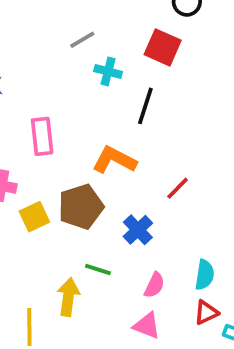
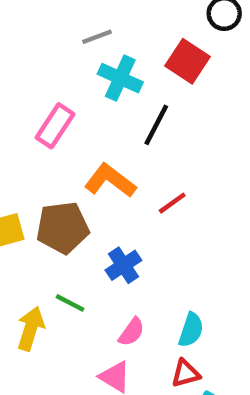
cyan cross: (108, 71) -> (120, 78), size x1.4
pink rectangle: (42, 136) -> (55, 126), moved, turned 30
red line: (178, 188) -> (172, 203), moved

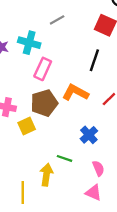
cyan cross: (120, 78) -> (29, 43), moved
brown pentagon: (63, 228) -> (44, 103), moved
pink semicircle: (132, 332) -> (98, 168), turned -49

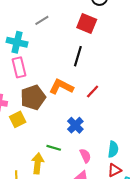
pink rectangle: (43, 69) -> (19, 67), moved, turned -36

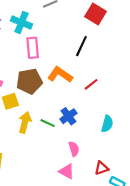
pink rectangle: (19, 67) -> (33, 48), moved
green line: (54, 148) -> (48, 123), moved
cyan semicircle: (113, 149) -> (107, 124), moved
yellow arrow: (38, 163) -> (25, 122), moved

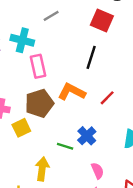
yellow arrow: (25, 122) -> (42, 169), moved

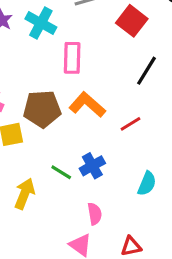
red square: (102, 20) -> (132, 21), moved
black line: (91, 57) -> (146, 71), moved
pink rectangle: (38, 66) -> (72, 58), moved

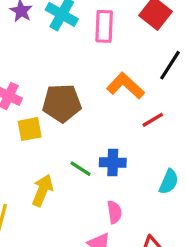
pink rectangle: (72, 58) -> (104, 26), moved
orange L-shape: (87, 105) -> (125, 86), moved
blue cross: (92, 166) -> (113, 163), turned 30

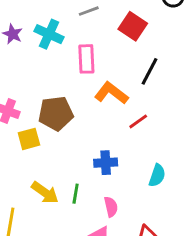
pink rectangle: (104, 26) -> (86, 59), moved
green line: (81, 169) -> (76, 194), moved, turned 72
yellow arrow: (42, 190) -> (45, 193), turned 108

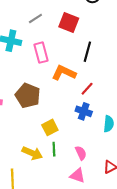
brown pentagon: (56, 113) -> (28, 96), turned -30
yellow square: (29, 139) -> (50, 127), moved
blue cross: (106, 163) -> (84, 111), moved, turned 35

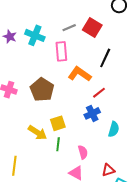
gray line: (35, 18) -> (69, 28), moved
blue cross: (84, 111) -> (92, 113), turned 35
yellow arrow: (32, 153) -> (38, 133), moved

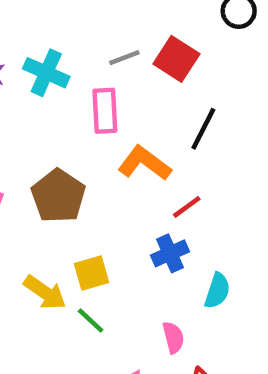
green line: (58, 144) -> (91, 321), turned -56
pink semicircle: (83, 152) -> (173, 338), moved

